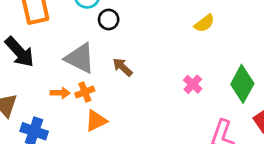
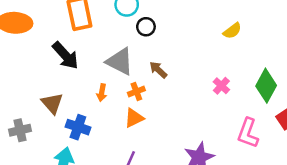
orange cross: (85, 92) -> (136, 91), moved
orange arrow: (60, 93) -> (102, 93), turned 98

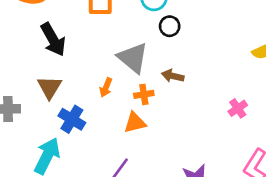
black arrow: (65, 55) -> (53, 39), moved
brown arrow: (158, 70) -> (173, 76), turned -42

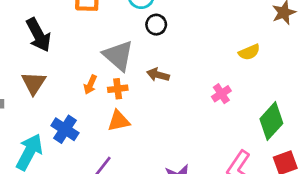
orange cross: (144, 94) -> (118, 89), moved
pink cross: (238, 108) -> (221, 94), moved
blue cross: (72, 119) -> (65, 129), moved

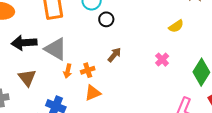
black arrow: (38, 35) -> (24, 43), turned 125
gray triangle: (118, 55) -> (56, 49), moved
brown arrow: (158, 75) -> (114, 55), turned 126

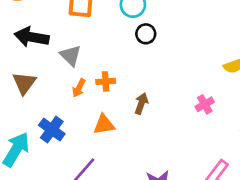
gray triangle: (56, 49) -> (71, 55), size x0.7
brown arrow: (114, 55) -> (141, 103), moved, turned -35
orange cross: (88, 70) -> (106, 81), moved

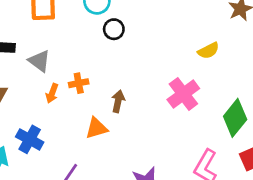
pink cross: (205, 104) -> (183, 94), size x1.6
orange triangle: (104, 124) -> (96, 128), moved

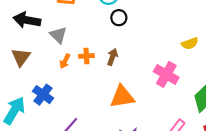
pink cross: (183, 94) -> (166, 74), turned -30
brown arrow: (118, 101) -> (112, 57), moved
orange triangle: (96, 128) -> (122, 97), moved, size x1.4

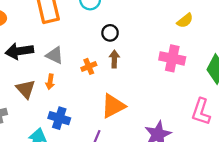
black circle: (119, 18) -> (110, 33), moved
orange arrow: (65, 61) -> (50, 82), moved
orange triangle: (122, 97) -> (113, 106), moved

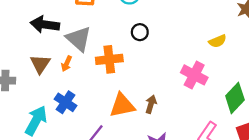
gray triangle: (55, 55) -> (79, 39), size x1.4
brown arrow: (114, 59) -> (151, 104), moved
orange cross: (89, 66) -> (109, 59), size x1.6

